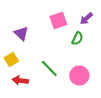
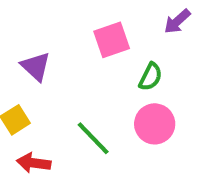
purple arrow: (86, 18) -> (177, 21), moved
pink circle: (79, 76) -> (155, 124), moved

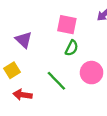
pink square: (112, 40) -> (67, 25), turned 30
green semicircle: (151, 77) -> (72, 48), moved

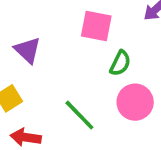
green semicircle: (72, 48) -> (120, 63), moved

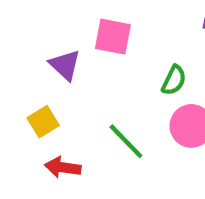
pink square: (96, 26) -> (113, 37), moved

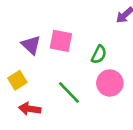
pink square: (113, 37) -> (61, 41), moved

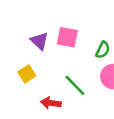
red arrow: (30, 109) -> (51, 103), moved

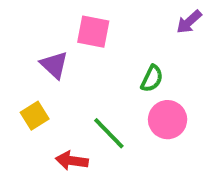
pink square: (67, 37) -> (93, 32), moved

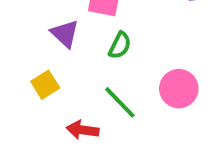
green semicircle: (152, 79) -> (120, 45), moved

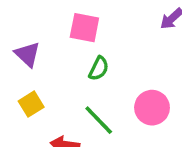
purple triangle: (65, 34) -> (28, 54), moved

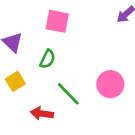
green semicircle: (99, 69) -> (47, 59), moved

